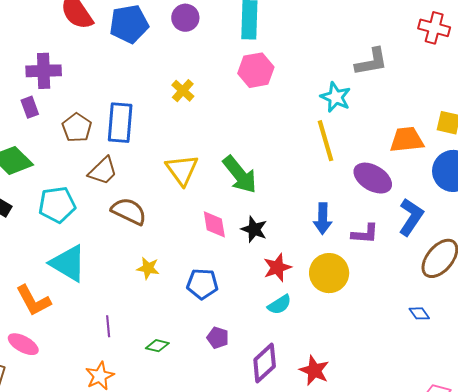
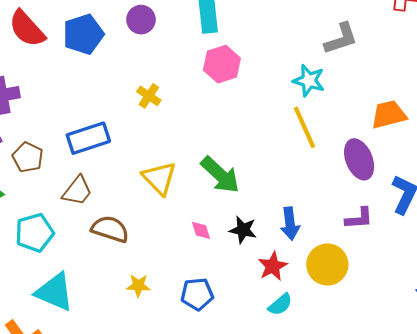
blue rectangle: (120, 123) -> (88, 138), turned 75
brown pentagon: (77, 128) -> (28, 157), moved
purple ellipse: (373, 178) -> (359, 159), turned 45
blue arrow: (323, 219) -> (290, 224), moved
pink diamond: (214, 224) -> (201, 230), size x0.7

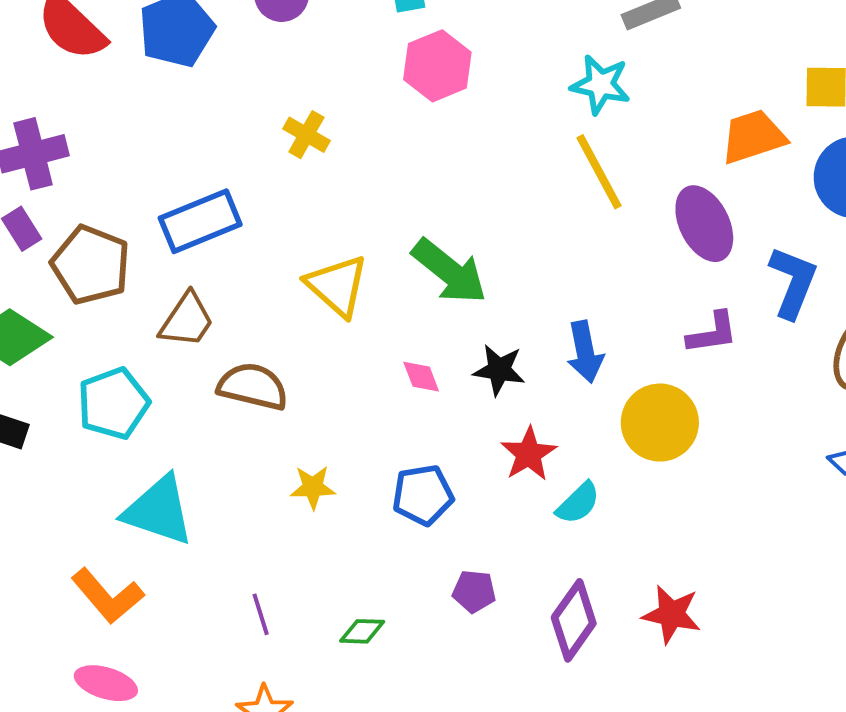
brown pentagon: (28, 157) -> (91, 265), size x1.4
red star: (273, 266) -> (529, 454), moved

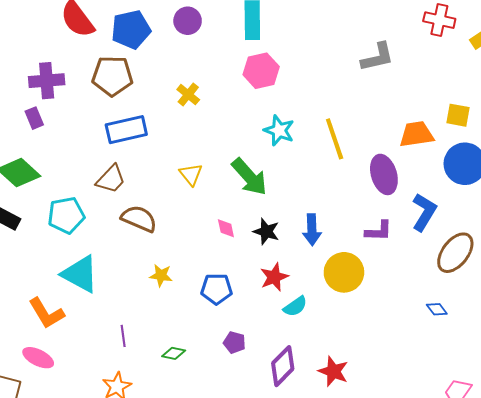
cyan star: (601, 85) -> (279, 130), moved
brown pentagon: (91, 265) -> (112, 76), moved, turned -30
yellow triangle: (337, 286) -> (191, 174), size x0.7

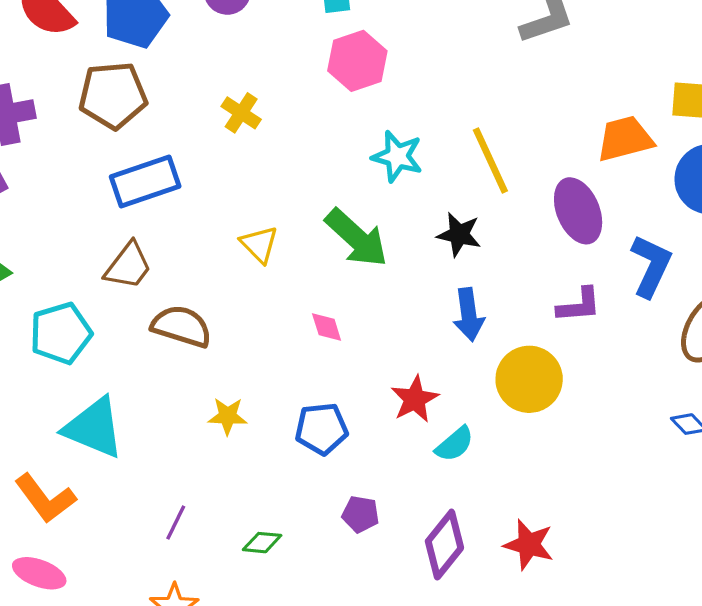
black star: (266, 231) -> (459, 235), moved
purple line: (123, 336) -> (176, 522), turned 40

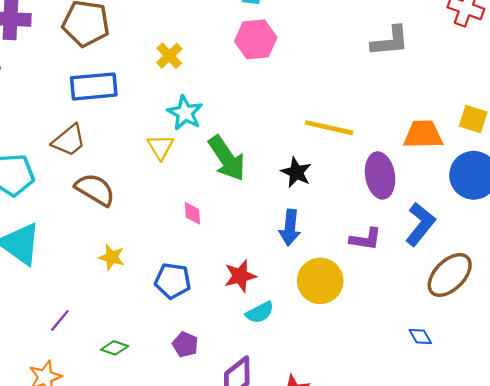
cyan star: (397, 156) -> (185, 113), moved
yellow line: (490, 161) -> (329, 128), turned -66

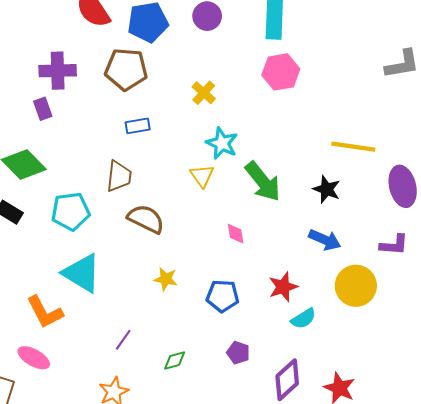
blue rectangle: (94, 86) -> (138, 126), size x0.6
brown trapezoid: (69, 140) -> (119, 176), turned -40
blue arrow: (290, 228) -> (325, 240), turned -68
green diamond: (115, 348) -> (175, 361), turned -30

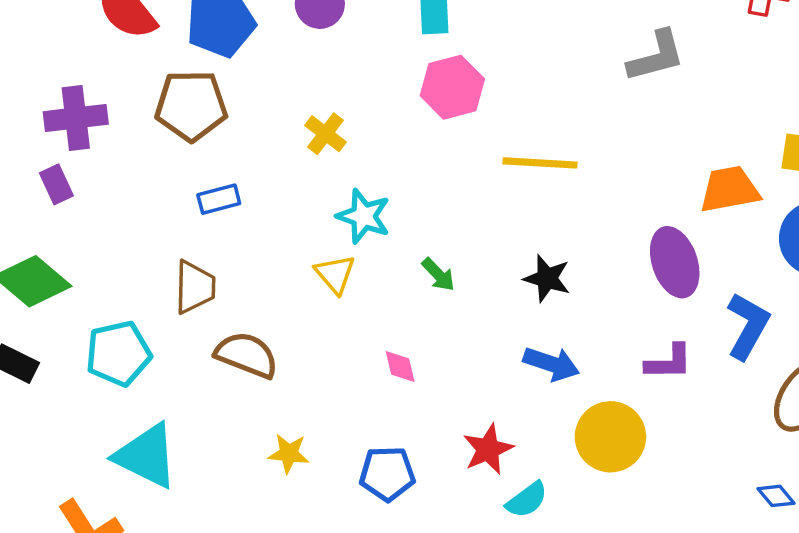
yellow line: (353, 147) -> (540, 163), moved
green arrow: (263, 181) -> (438, 275), size x0.5

